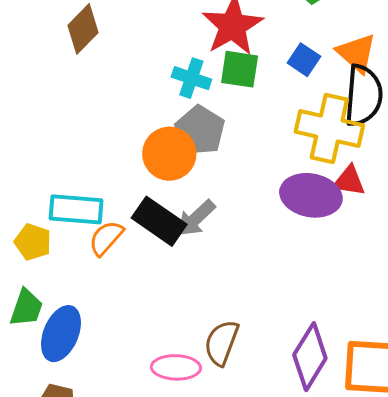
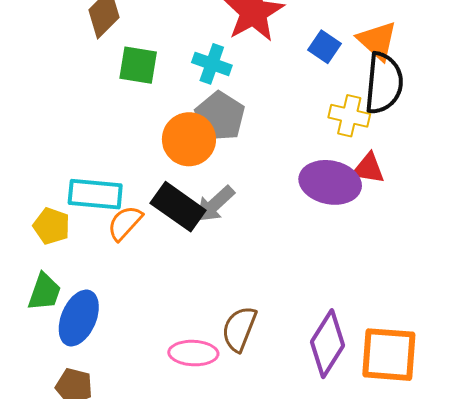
green square: (240, 69) -> (138, 65), moved
yellow cross: (329, 128) -> (349, 116), size x0.6

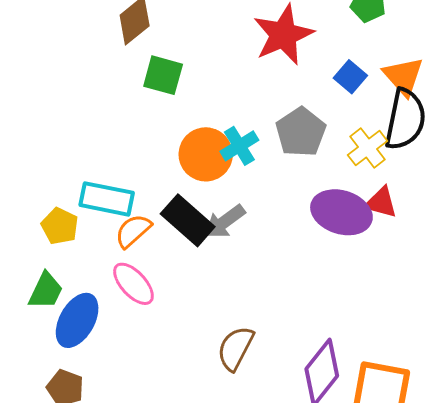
cyan cross: (212, 64) -> (239, 146), moved, turned 33
gray pentagon: (220, 116) -> (301, 132), moved
yellow cross: (349, 116) -> (368, 148), turned 33
pink ellipse: (193, 353) -> (133, 284), moved, turned 39

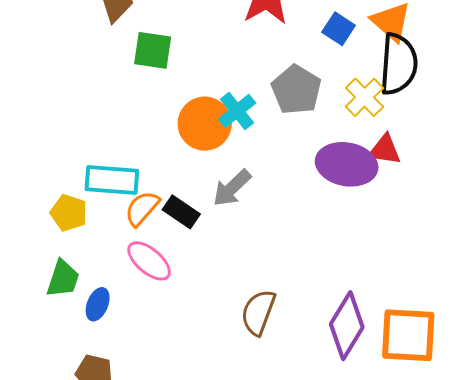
black rectangle: (188, 220) -> (181, 212), moved, size x0.7
blue ellipse: (77, 320) -> (98, 304), size x0.6

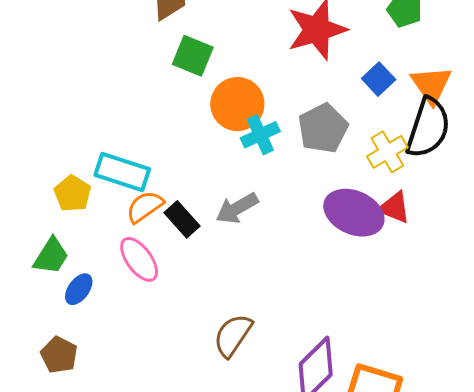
orange circle: (205, 124) -> (237, 104), moved

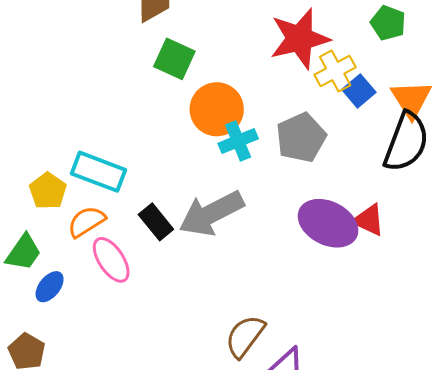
yellow cross: (387, 152) -> (335, 71), moved
orange semicircle: (145, 207) -> (86, 222), moved
gray arrow: (237, 208) -> (211, 213), size x1.5
brown semicircle: (233, 335) -> (245, 336), moved

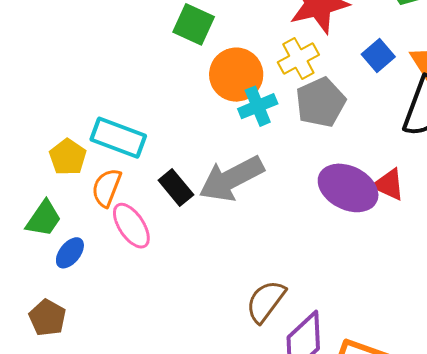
yellow cross: (335, 71) -> (298, 58), moved
orange semicircle: (86, 222) -> (107, 188), turned -36

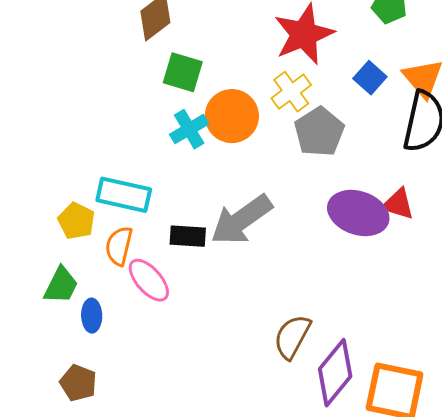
cyan cross: (258, 106) -> (189, 129), moved
black rectangle: (176, 187) -> (188, 236), turned -39
blue ellipse: (70, 253) -> (92, 316), turned -32

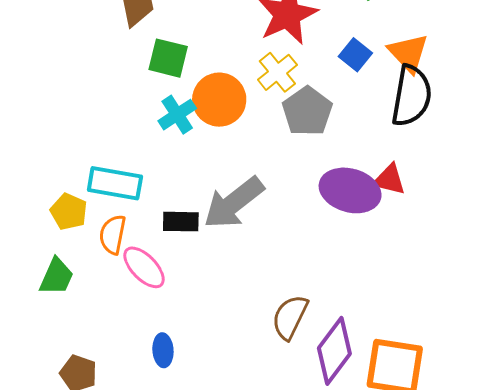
blue ellipse: (92, 316) -> (163, 350), moved

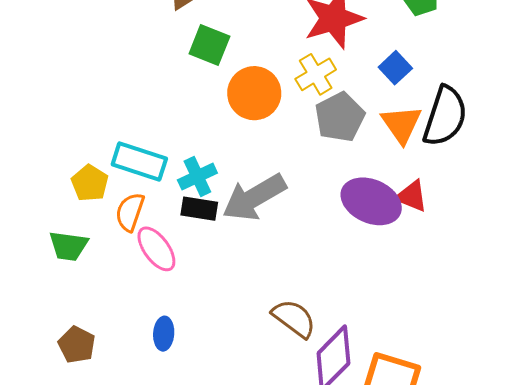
orange triangle: (408, 53) -> (401, 124), moved
cyan cross: (177, 115) -> (197, 177), moved
green trapezoid: (56, 277) -> (68, 246), turned 66
brown semicircle: (290, 317) -> (294, 318), turned 93

